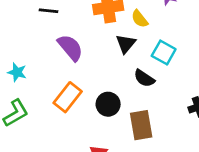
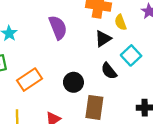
orange rectangle: (68, 97) -> (29, 80), moved

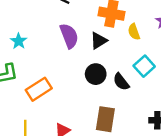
black triangle: (103, 39) -> (99, 41), moved
black circle: (73, 82) -> (96, 74), moved

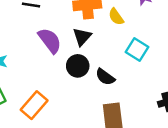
black circle: (96, 74) -> (78, 66), moved
black semicircle: (121, 82) -> (105, 77), moved

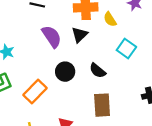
black circle: (78, 66) -> (65, 72), moved

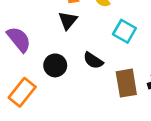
purple semicircle: (52, 37) -> (19, 39), moved
brown rectangle: (102, 105) -> (126, 83), moved

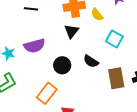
purple semicircle: (19, 39) -> (34, 46), turned 115
orange rectangle: (22, 92) -> (47, 93), moved

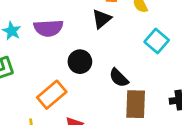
black semicircle: (91, 61) -> (119, 78), moved
brown rectangle: (116, 78) -> (136, 104), moved

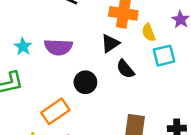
cyan square: (157, 41) -> (164, 56), moved, turned 30
black semicircle: (119, 78) -> (125, 69), moved

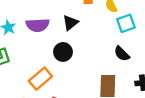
black triangle: (110, 43) -> (70, 23), moved
black semicircle: (125, 69) -> (122, 54), moved

